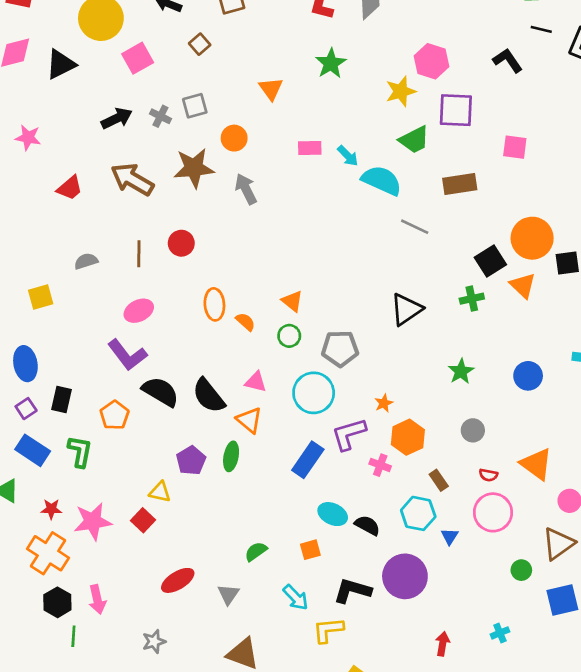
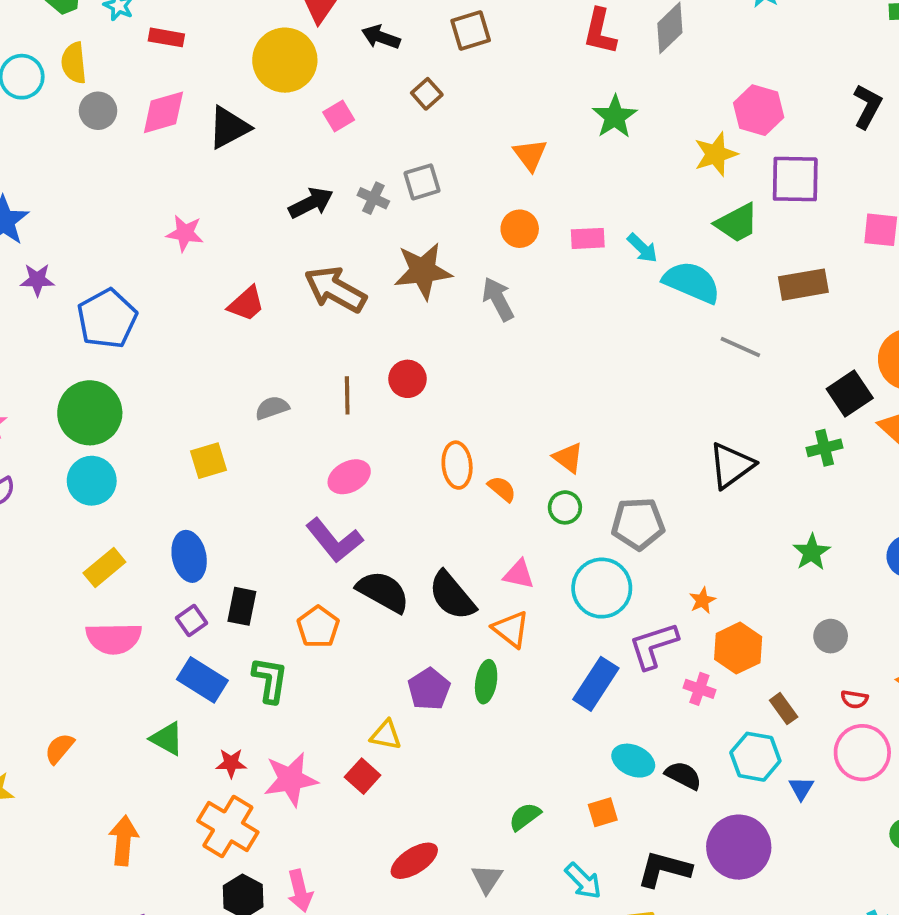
pink square: (138, 58) -> (339, 116), size x0.7
black L-shape: (508, 60) -> (867, 106), turned 64
orange circle: (234, 138) -> (520, 229), moved

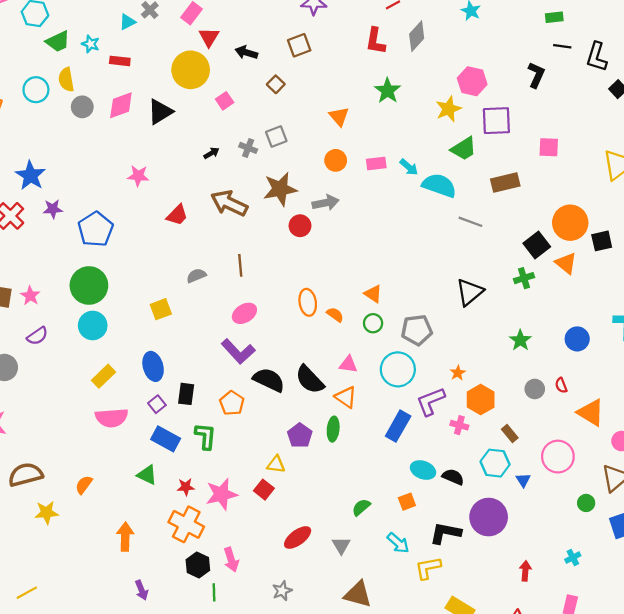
black arrow: (311, 203) -> (211, 153), size x0.6
gray arrow: (498, 299) -> (326, 203), turned 110
red circle: (408, 379) -> (300, 226), moved
red semicircle: (854, 699) -> (561, 385), moved, turned 63

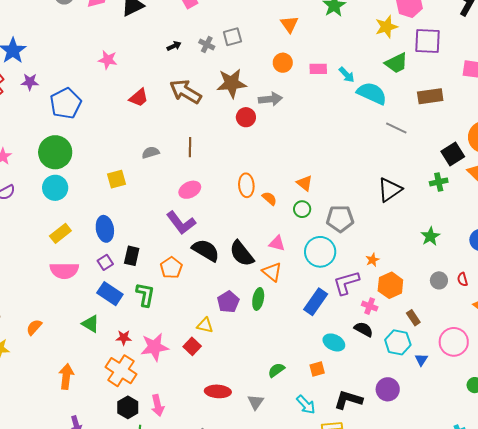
black semicircle: (453, 477) -> (364, 329), moved
purple circle: (489, 517) -> (388, 389), size x0.7
red ellipse: (298, 537) -> (218, 391), turned 35

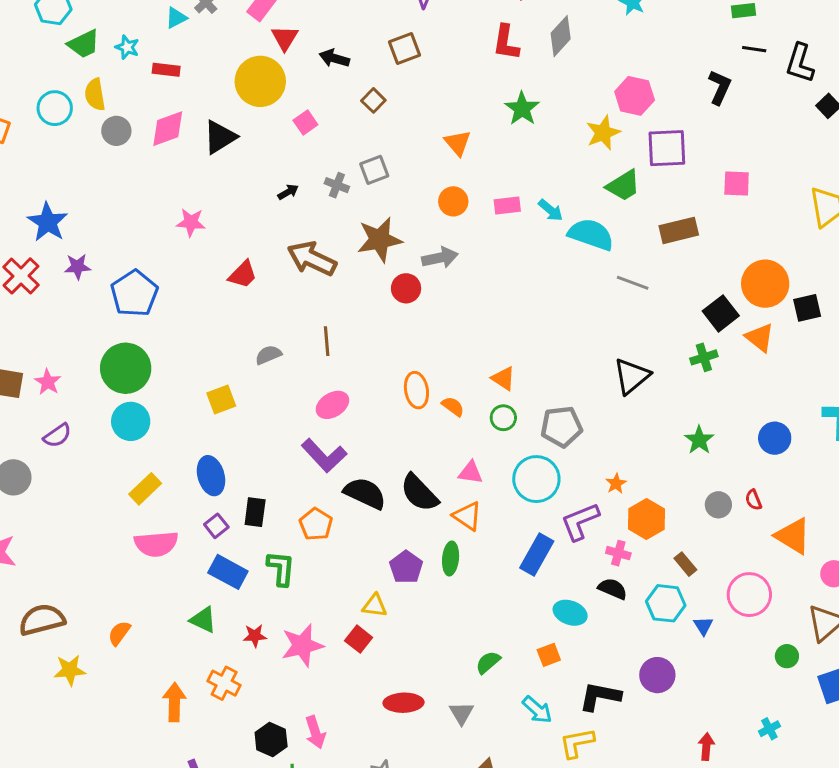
orange cross: (121, 371) -> (224, 683), moved, size x0.7

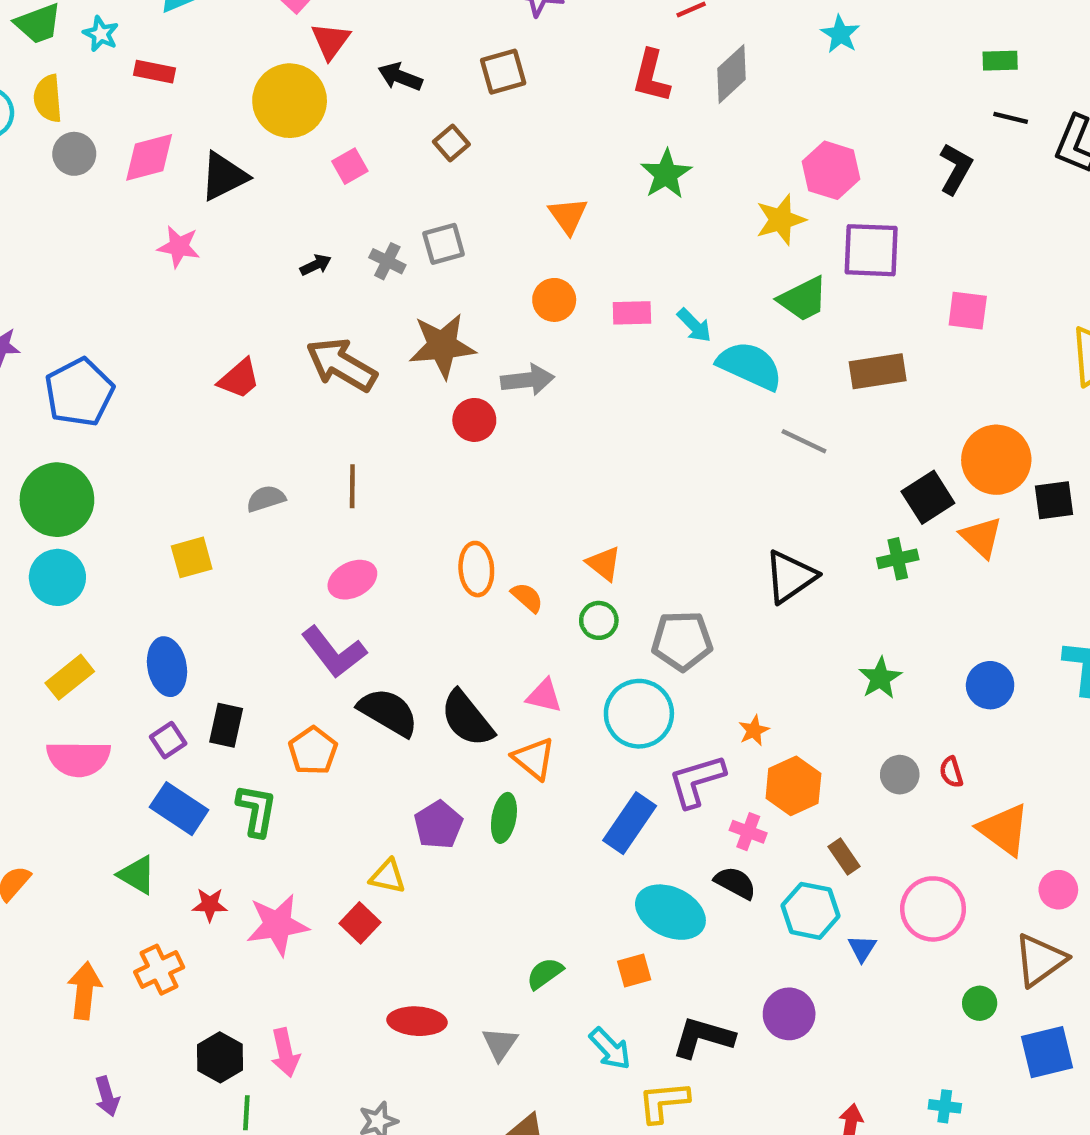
pink star: (191, 222) -> (179, 247), moved
cyan ellipse: (570, 613) -> (670, 912), size x1.4
orange cross: (224, 683) -> (159, 970), turned 32
cyan cross: (769, 729) -> (945, 1106), turned 30

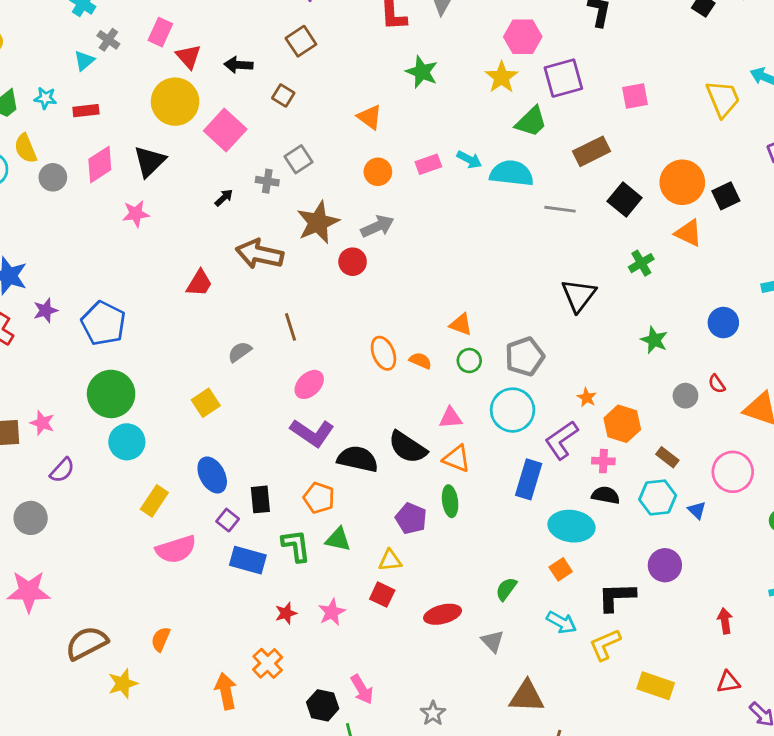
pink square: (350, 166) -> (225, 130), size x1.8
black square: (928, 497) -> (625, 200), moved
green triangle: (137, 875) -> (338, 539), moved
pink star: (278, 925) -> (332, 612), size x0.7
red ellipse: (417, 1021) -> (443, 614), moved

